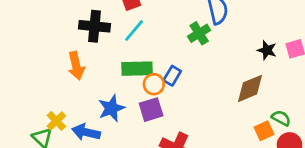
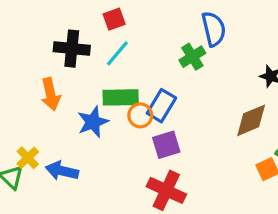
blue rectangle: (172, 76) -> (161, 106), size x1.4
blue star: (111, 108) -> (93, 122), moved
purple square: (151, 110) -> (166, 145), moved

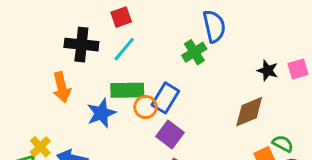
purple square: (166, 145) -> (170, 135), turned -36

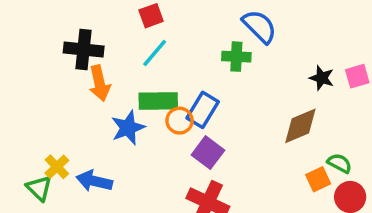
blue semicircle: (214, 26) -> (259, 26), turned -32
black cross: (81, 45) -> (84, 49), moved
green cross: (194, 52) -> (236, 57), turned 35
orange arrow: (62, 87) -> (100, 83), moved

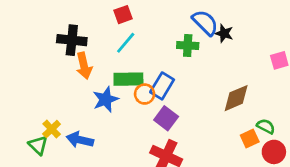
black star: (322, 78) -> (224, 33), moved

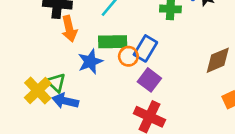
yellow cross: (52, 129) -> (38, 90), size x1.5
green triangle: (38, 145) -> (56, 83), moved

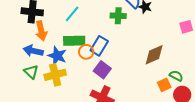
blue star: (90, 62) -> (57, 56), turned -30
yellow cross: (38, 90) -> (55, 75), moved, turned 30
blue arrow: (65, 101) -> (33, 51), moved

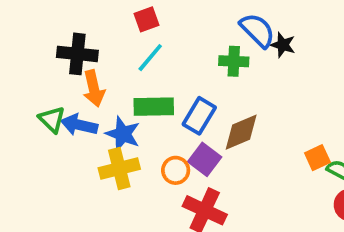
orange circle: (86, 52) -> (176, 170), moved
brown diamond: (154, 55) -> (241, 132), moved
green triangle: (31, 72) -> (52, 119), moved
orange square: (164, 85) -> (317, 158), moved

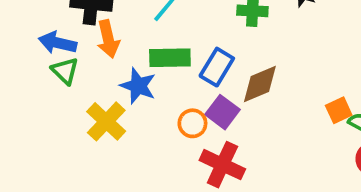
blue arrow: (79, 125) -> (58, 43), moved
yellow cross: (119, 168) -> (106, 121), moved, turned -33

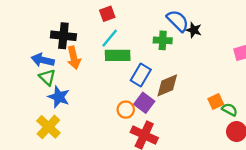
green rectangle: (170, 58) -> (118, 55), moved
blue star: (138, 86) -> (59, 97), moved
yellow cross: (106, 121) -> (48, 127), moved

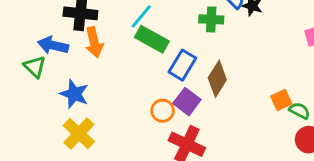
green rectangle: (118, 55) -> (152, 39), turned 30
green triangle: (47, 77) -> (35, 67), moved
brown diamond: (167, 85) -> (217, 79), turned -35
yellow cross: (48, 127) -> (79, 134), moved

